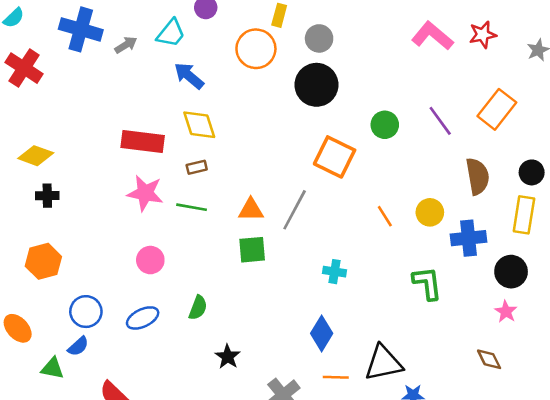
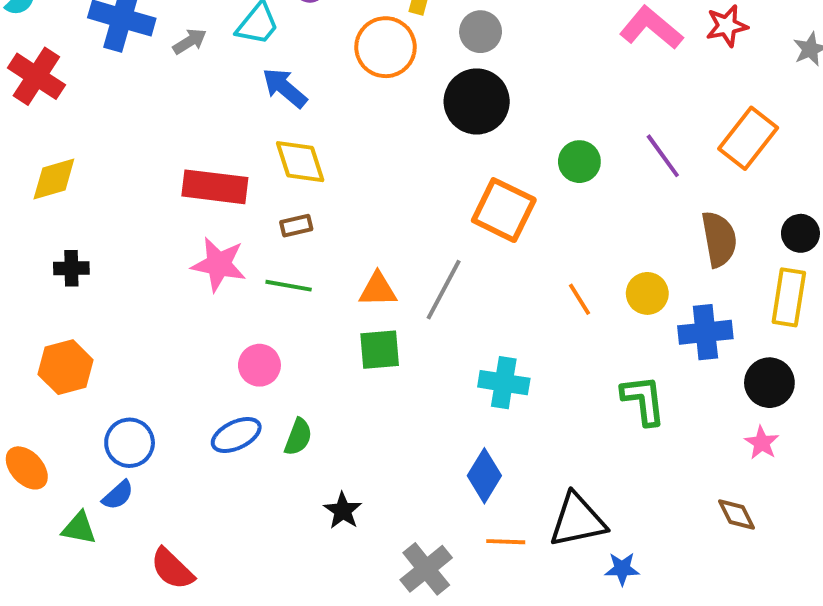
yellow diamond: (36, 156) -> (54, 179), moved, turned -36
pink circle: (150, 260) -> (259, 365), moved
cyan cross: (335, 272) -> (504, 383), size x1.4
blue ellipse: (143, 318) -> (236, 435), moved

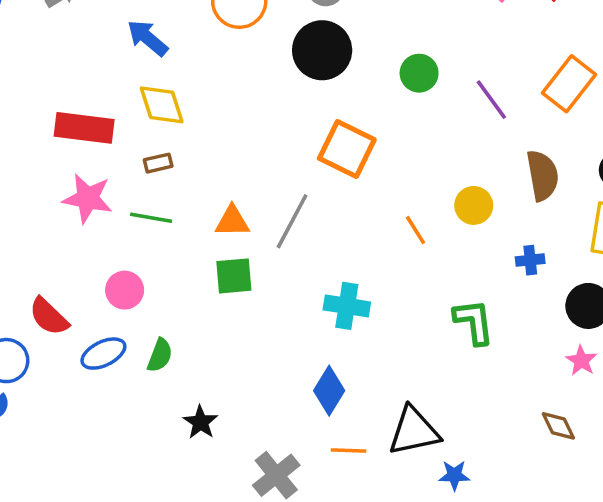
green circle: (579, 162) -> (419, 73), moved
yellow circle: (647, 293) -> (474, 205), moved
blue cross: (705, 332) -> (530, 260), size x0.6
red semicircle: (172, 569) -> (49, 317), moved

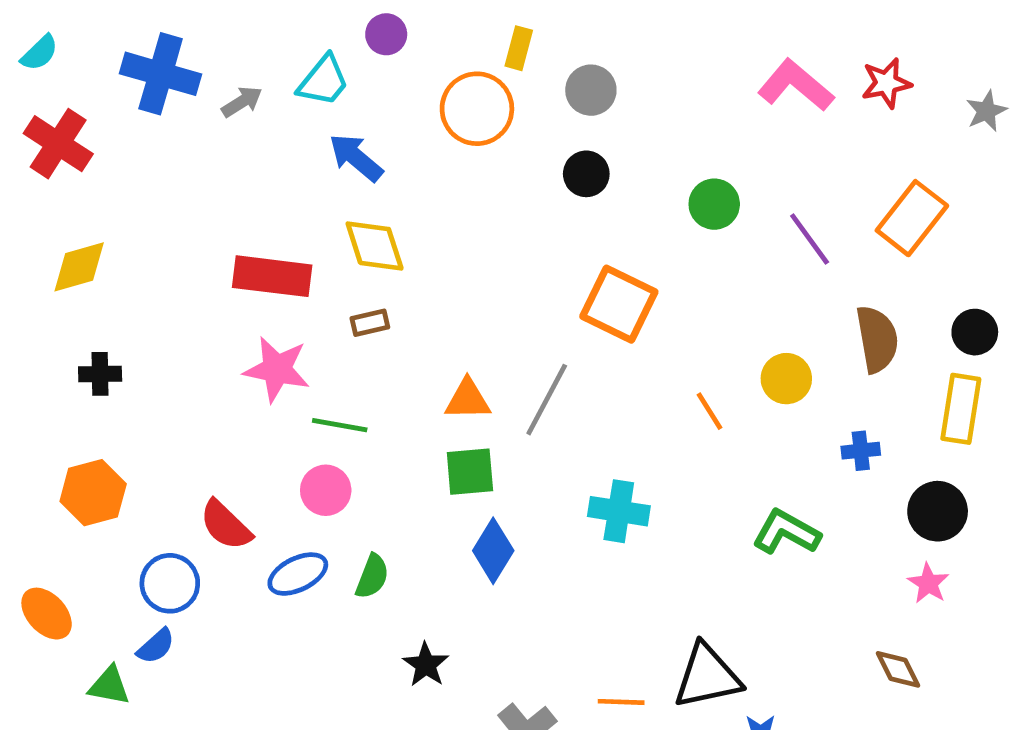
black circle: (322, 50) -> (586, 174), size x0.6
green line: (151, 218) -> (340, 425), moved
green L-shape: (474, 322) -> (786, 532), turned -54
blue diamond: (329, 391) -> (493, 551), moved

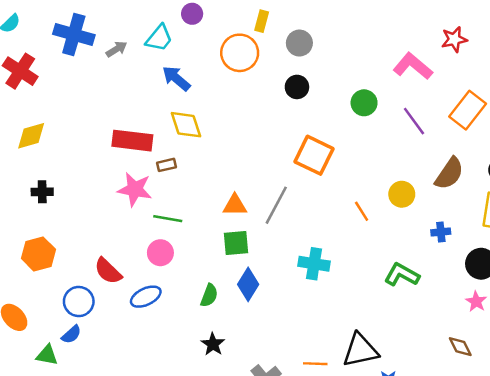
pink L-shape: (796, 85) -> (413, 66), moved
brown rectangle: (370, 323) -> (166, 165), moved
brown semicircle: (877, 339) -> (449, 173), turned 44
green semicircle: (372, 576) -> (209, 295), moved

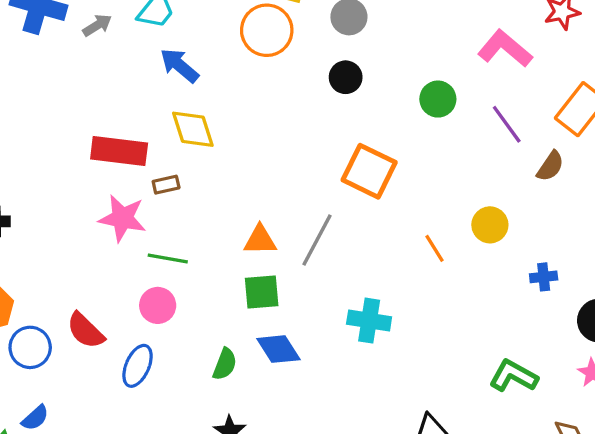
brown semicircle: (449, 173) -> (550, 166), moved, size x0.7
green L-shape: (402, 275) -> (513, 376), moved
blue diamond: (248, 284) -> (278, 349), turned -64
blue ellipse: (146, 297) -> (138, 366), turned -40
blue circle: (79, 302) -> (30, 347), moved

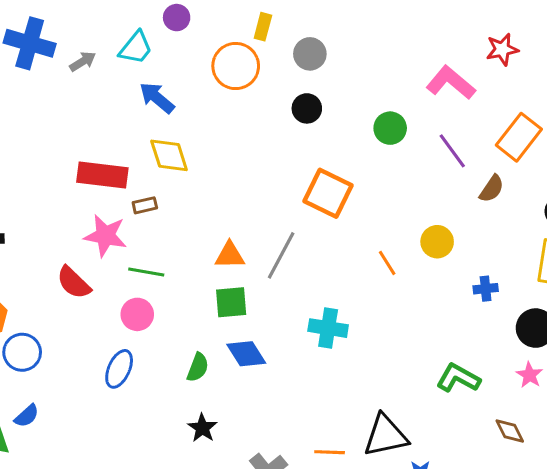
red semicircle: (86, 331) -> (74, 283), moved

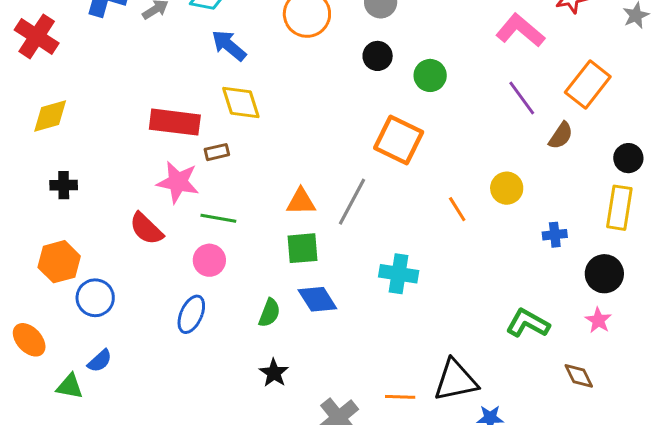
green circle: (390, 128) -> (430, 75), moved

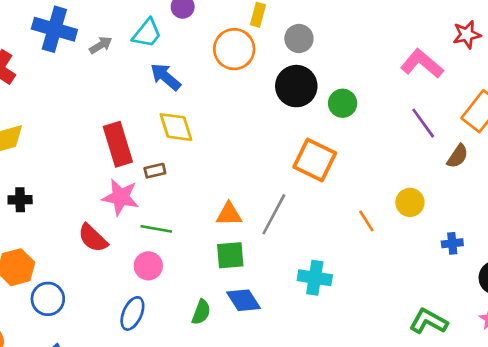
black circle: (378, 56) -> (296, 86), size x1.6
red rectangle: (175, 122) -> (118, 144), turned 66

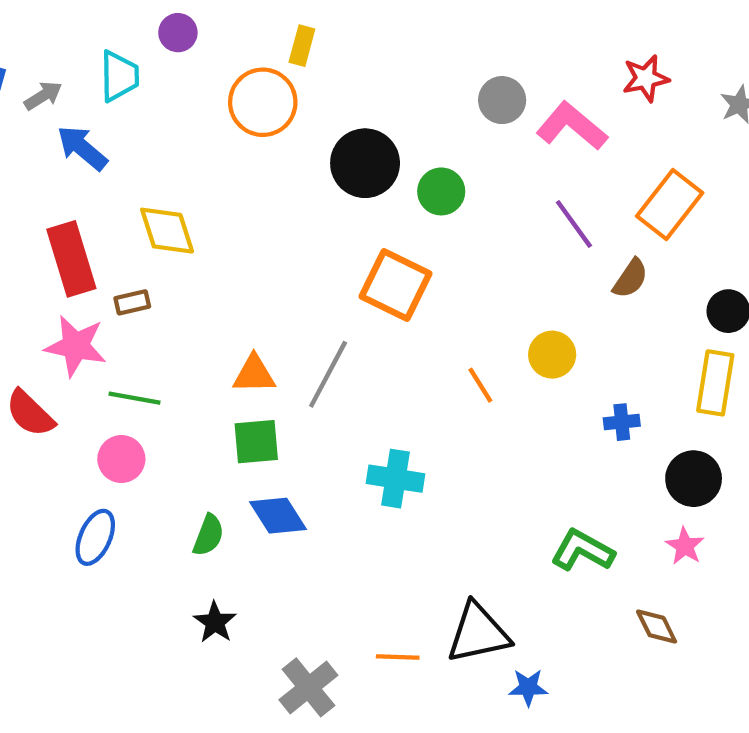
cyan trapezoid: (147, 33) -> (119, 76), turned -40
gray circle: (299, 39) -> (502, 100), moved
blue arrow: (165, 77) -> (82, 148), moved

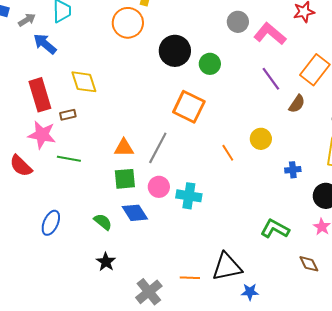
pink circle: (121, 459) -> (159, 187), moved
green semicircle: (208, 535) -> (103, 222), turned -72

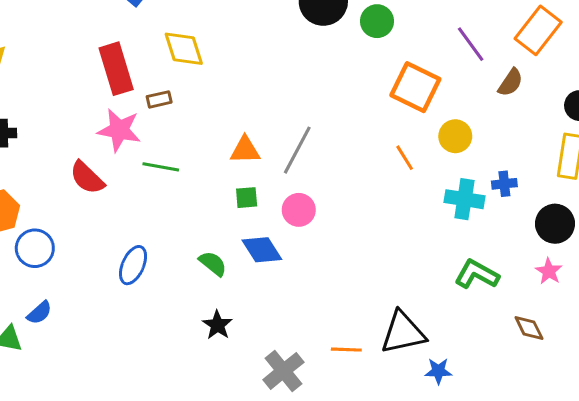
orange square: (189, 107) -> (415, 87), moved
green square: (125, 179) -> (247, 198), size x0.7
cyan cross: (189, 196) -> (464, 199), moved

